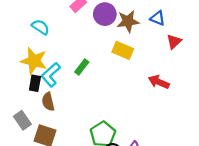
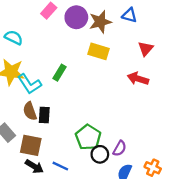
red triangle: (174, 42) -> (146, 49), moved
cyan L-shape: (51, 75) -> (29, 84), turned -75
black rectangle: (35, 83) -> (44, 115), moved

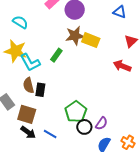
brown star: (100, 22) -> (75, 36), moved

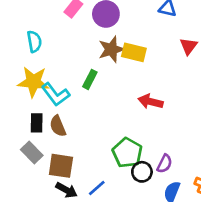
cyan semicircle: (20, 22) -> (34, 42), turned 56
red arrow: (122, 66) -> (151, 102), moved
black rectangle: (40, 90) -> (37, 123), moved
blue line: (50, 134) -> (97, 188), turned -64

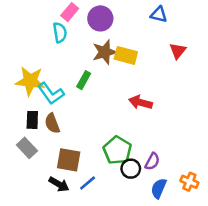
cyan semicircle: (34, 42) -> (60, 33), moved
brown square: (61, 166) -> (69, 160), moved

